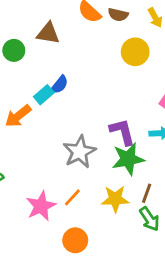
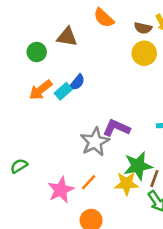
brown semicircle: (118, 15) -> (143, 28), moved
orange arrow: (18, 116) -> (40, 90), moved
purple L-shape: (122, 132) -> (116, 128), moved, turned -52
green star: (128, 159) -> (138, 166), moved

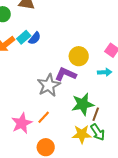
yellow circle: (144, 53) -> (79, 56), moved
cyan rectangle: (63, 91) -> (24, 37), moved
yellow star: (127, 184) -> (82, 134), moved

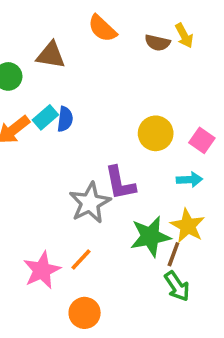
blue semicircle: (35, 38) -> (65, 119), turned -32
yellow circle: (79, 56) -> (156, 133), moved
purple L-shape: (66, 74) -> (120, 183), turned -125
yellow star: (82, 134) -> (188, 226), moved, turned 30

